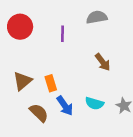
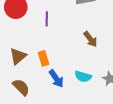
purple line: (63, 34) -> (47, 19), moved
brown semicircle: (39, 113) -> (21, 87), moved

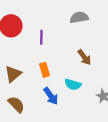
orange rectangle: (44, 58) -> (45, 70), moved
cyan semicircle: (83, 76) -> (73, 84), moved

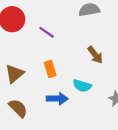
purple line: (41, 37) -> (47, 32), turned -56
blue arrow: (51, 96) -> (57, 99), turned -54

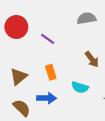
blue arrow: (57, 99) -> (47, 98), moved

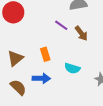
purple line: (48, 39) -> (61, 25), moved
brown arrow: (92, 59) -> (81, 33), moved

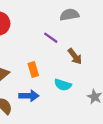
brown arrow: (81, 33) -> (75, 56), moved

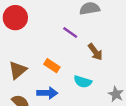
orange rectangle: (33, 69) -> (52, 66), turned -40

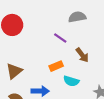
orange rectangle: (52, 66) -> (56, 66), moved, turned -56

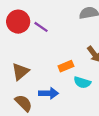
purple line: (60, 38) -> (41, 27), moved

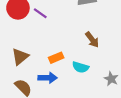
orange rectangle: (66, 66) -> (56, 58), moved

